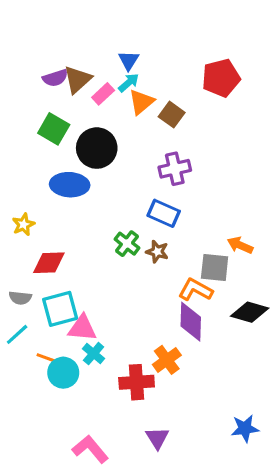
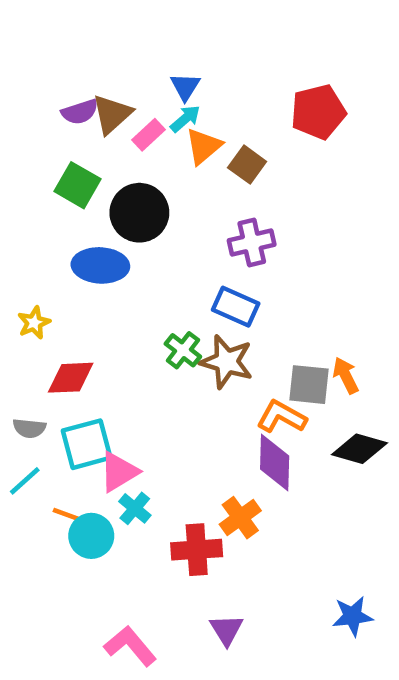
orange arrow: (240, 245) -> (346, 375), moved, turned 40
brown star: (157, 252) -> (226, 362), size x1.6
pink triangle: (82, 328) -> (119, 472), turned -36

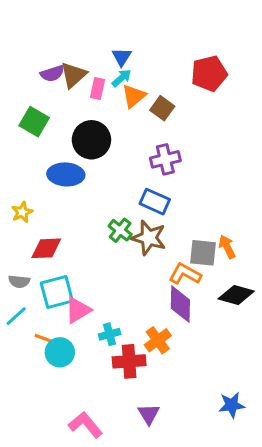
pink rectangle: (149, 135) -> (97, 89), turned -35
green square: (77, 185) -> (34, 122), moved
cyan cross: (135, 508) -> (110, 334), moved, turned 35

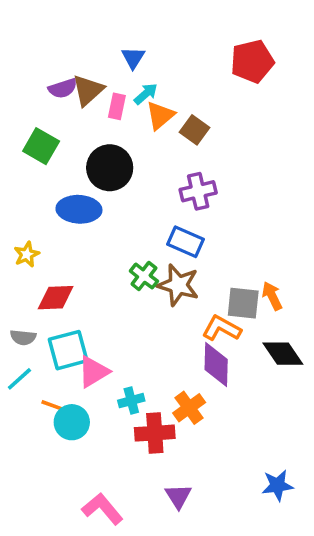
blue triangle: (122, 57) -> (133, 58), moved
red pentagon: (209, 73) -> (252, 61), moved
black diamond: (236, 295) -> (283, 354), turned 40

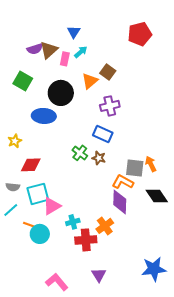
orange triangle: (160, 115) -> (90, 81), moved
brown star: (178, 285) -> (99, 158), size x0.6
blue star: (277, 485) -> (154, 269), size x1.4

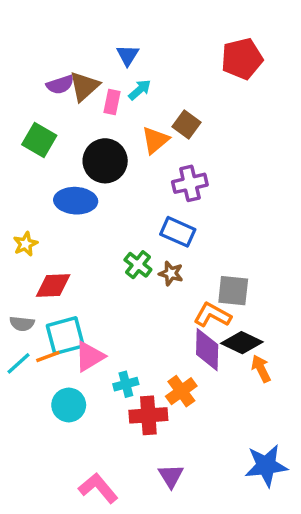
orange arrow: (151, 164) -> (261, 369), moved
black diamond: (157, 196) -> (242, 343), moved, turned -30
orange line: (30, 225) -> (48, 356), moved, turned -40

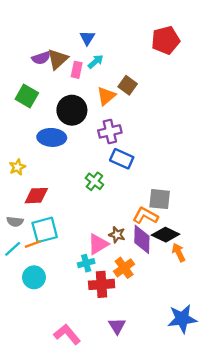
purple cross: (190, 183) -> (110, 131), moved
brown star: (171, 273) -> (117, 235), moved
pink triangle: (89, 356) -> (98, 244), moved
cyan circle: (69, 405) -> (34, 277), moved

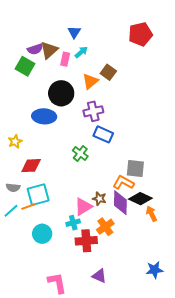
green square: (27, 96) -> (25, 66), moved
cyan circle: (34, 277) -> (42, 234), moved
blue star: (182, 319) -> (154, 270), size x0.7
purple triangle: (117, 326) -> (99, 276), turned -35
pink L-shape: (67, 334) -> (57, 283), turned 30

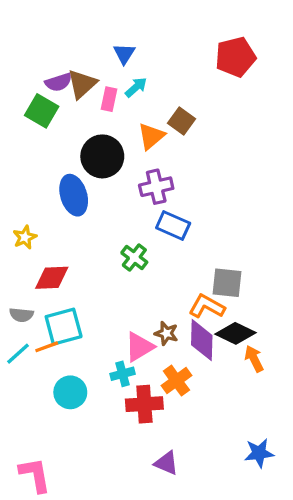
blue ellipse: (44, 116) -> (74, 195), turned 70
pink L-shape: (57, 283) -> (35, 475), moved

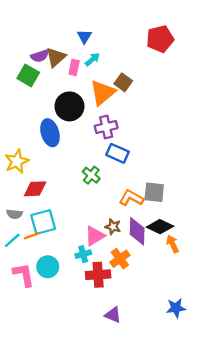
orange triangle: (151, 136) -> (103, 93), size x1.4
yellow star: (25, 237) -> (17, 161), size x1.5
orange L-shape: (207, 306) -> (131, 198), moved
pink L-shape: (35, 475) -> (24, 275), moved

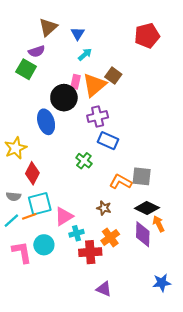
brown triangle: (56, 57) -> (48, 27), moved
pink rectangle: (74, 67) -> (75, 82), moved
red diamond: (35, 189) -> (32, 173), turned -60
purple diamond: (137, 231) -> (143, 234), moved
pink triangle: (95, 236) -> (64, 216), moved

